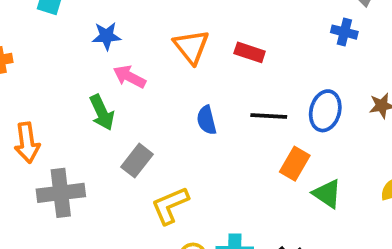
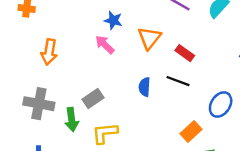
blue star: (106, 36) -> (113, 20), moved
green arrow: (102, 113) -> (72, 120), moved
black line: (269, 116) -> (178, 81), moved
orange arrow: (27, 143) -> (49, 52), moved

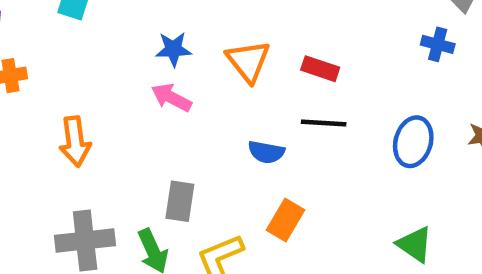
blue semicircle: (144, 87) -> (266, 152), turned -66
gray rectangle: (93, 99) -> (180, 201), turned -30
orange rectangle: (191, 132) -> (285, 220), moved

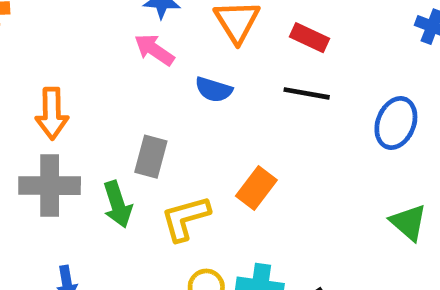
orange arrow: (75, 141) -> (52, 114), moved
blue semicircle: (266, 152) -> (214, 90), moved
green triangle: (415, 244) -> (408, 222), moved

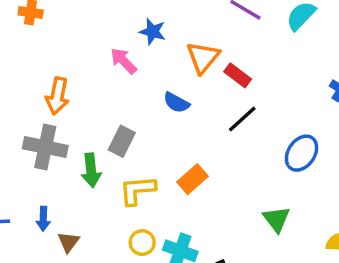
red rectangle: (309, 38) -> (238, 75), moved
pink arrow: (154, 50) -> (123, 61), moved
black line: (307, 93) -> (242, 119), turned -64
green triangle: (408, 222) -> (277, 219), moved

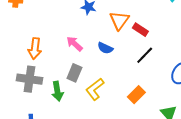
pink arrow: (123, 61) -> (75, 44), moved
orange rectangle: (192, 179) -> (136, 95), moved
yellow L-shape: (137, 190) -> (95, 89), moved, turned -30

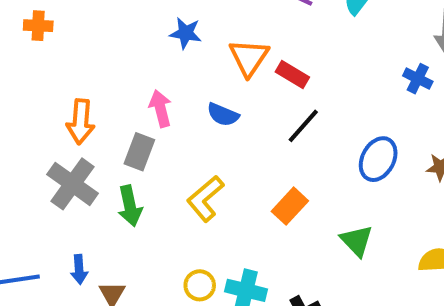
pink arrow: (75, 44) -> (160, 109), turned 36
gray rectangle: (74, 73) -> (139, 152), moved
gray cross: (29, 79) -> (73, 184), turned 30

